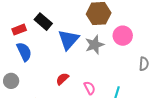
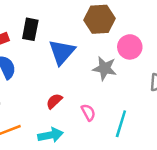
black rectangle: (43, 22) -> (30, 29), turned 60
gray star: (95, 45) -> (105, 68), moved, turned 30

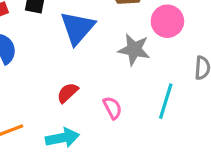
cyan line: (121, 124) -> (166, 101), moved

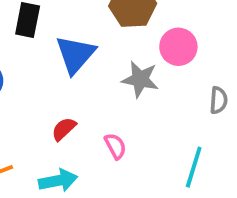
cyan line: (166, 101) -> (194, 167), moved

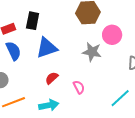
blue triangle: (75, 54) -> (47, 48), moved, turned 30
cyan line: (194, 167) -> (120, 98), turned 30

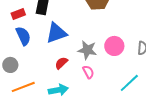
pink circle: (112, 35) -> (114, 46), moved
gray star: (92, 52) -> (87, 50), moved

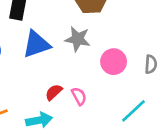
gray star: (87, 50) -> (78, 39), moved
red semicircle: (61, 63) -> (54, 92), moved

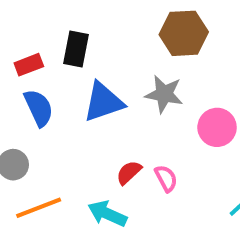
cyan arrow: (39, 120) -> (107, 214), turned -145

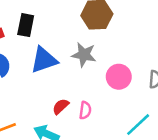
pink semicircle: (166, 178) -> (85, 110), turned 36

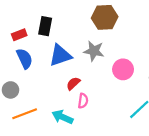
red semicircle: (61, 106) -> (73, 83), moved
pink semicircle: (85, 110) -> (83, 101), moved

